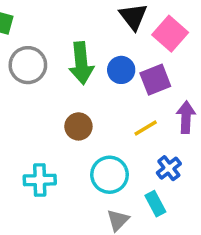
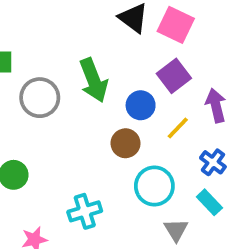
blue circle: (121, 70) -> (141, 105), moved
brown circle: (78, 126) -> (125, 143), moved

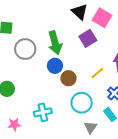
purple square: (174, 76) -> (88, 38), moved
blue circle: (141, 105) -> (55, 66), moved

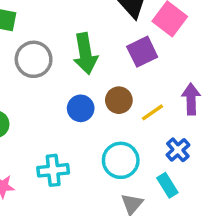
blue circle: (55, 66) -> (81, 108), moved
brown circle: (68, 78) -> (119, 100), moved

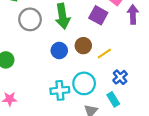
purple square: (142, 52) -> (98, 15), turned -36
purple arrow: (191, 99) -> (133, 14), moved
cyan cross: (53, 170) -> (60, 90), moved

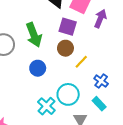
purple arrow: (133, 14) -> (100, 19), turned 36
brown circle: (83, 46) -> (65, 48), moved
cyan cross: (60, 90) -> (46, 106), turned -30

